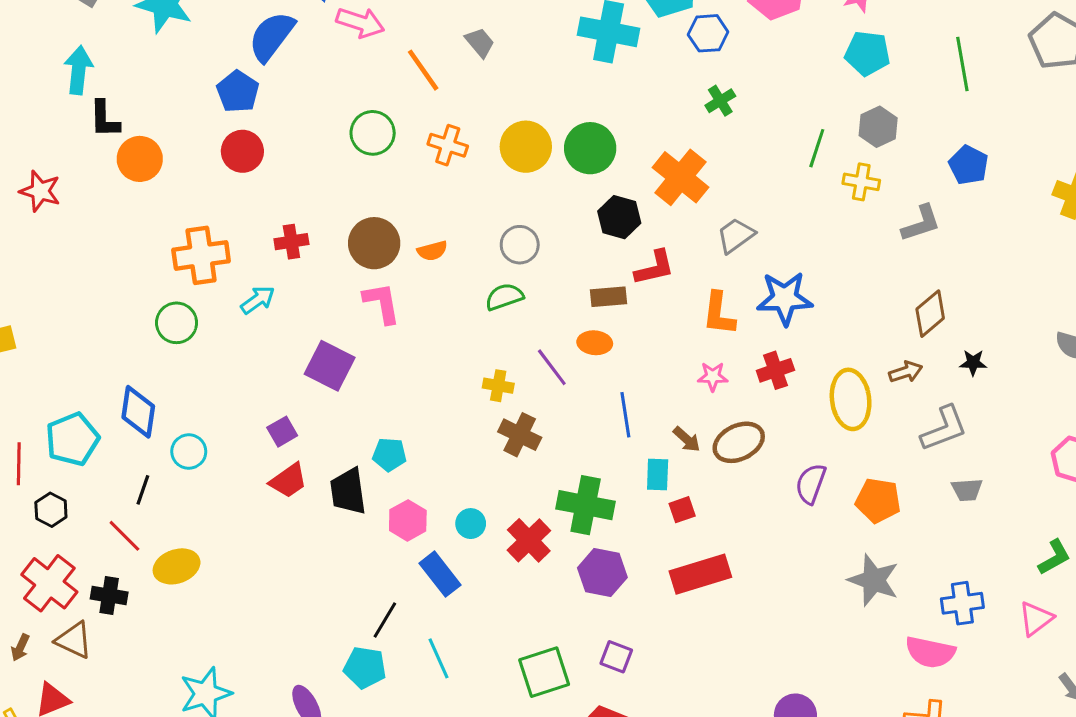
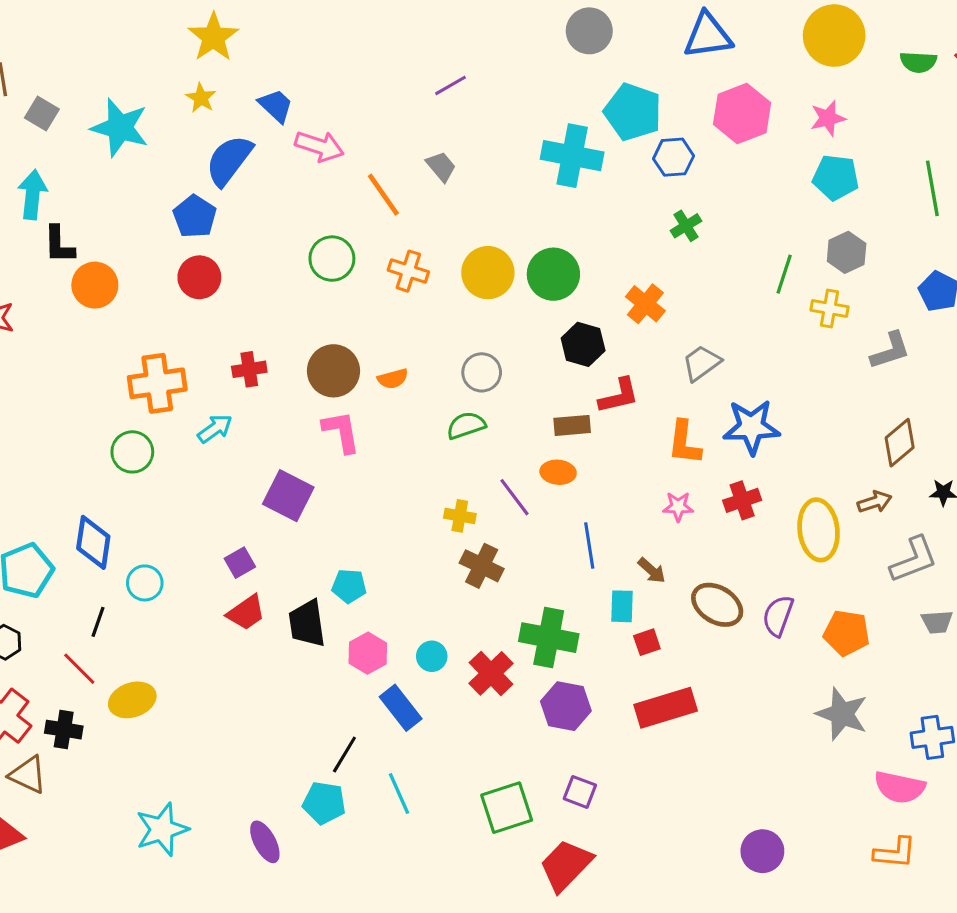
orange cross: (681, 177) -> (645, 304), size x0.7
brown ellipse: (739, 442) -> (717, 605), moved, turned 57

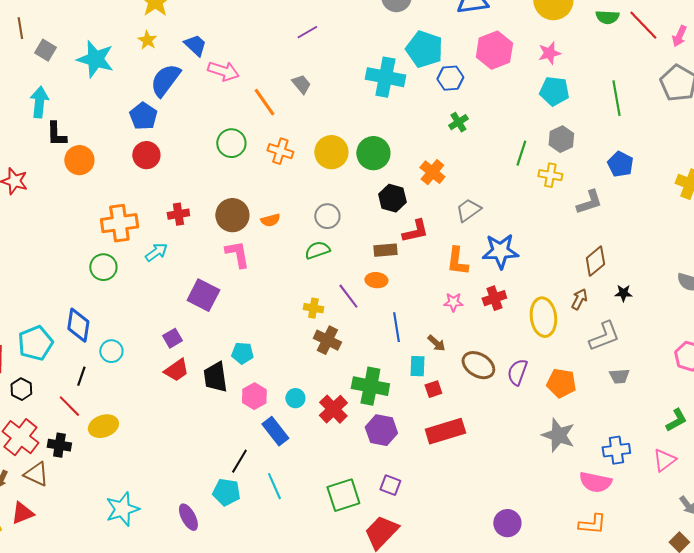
brown arrow: (875, 502) -> (579, 299), turned -45

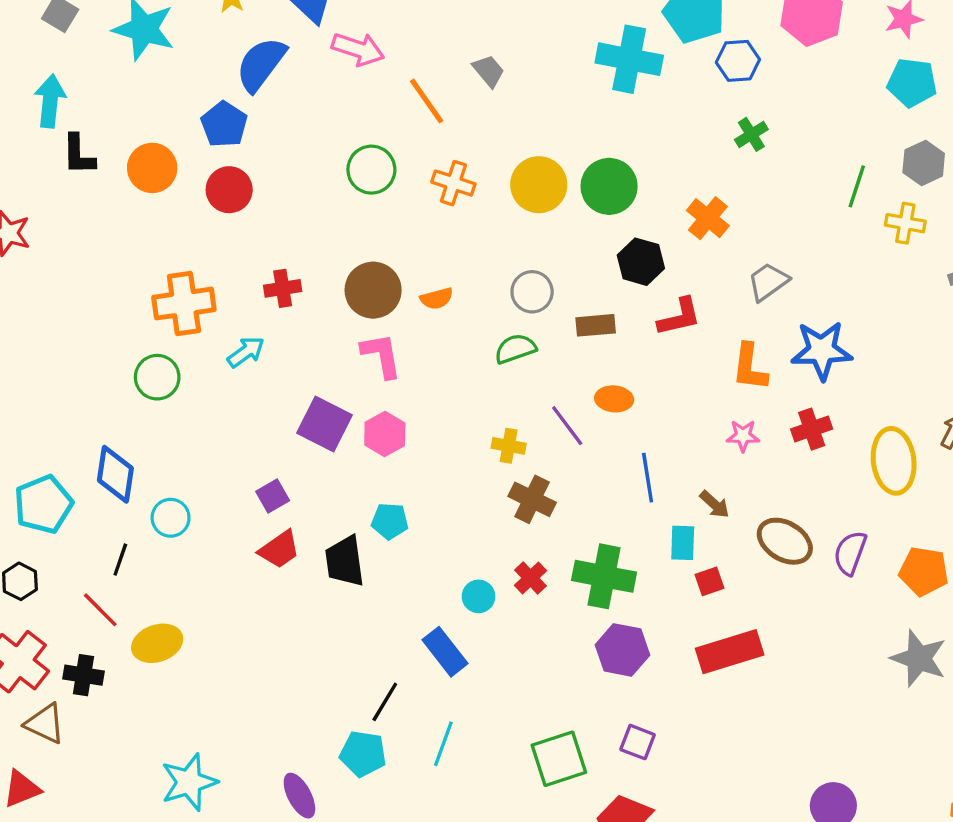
orange circle: (79, 160) -> (152, 168), moved
brown rectangle: (385, 250) -> (596, 325), moved
pink hexagon: (254, 396) -> (385, 434), moved
red cross: (333, 409) -> (530, 578), moved, size x0.7
cyan line: (274, 486) -> (443, 744), turned 44

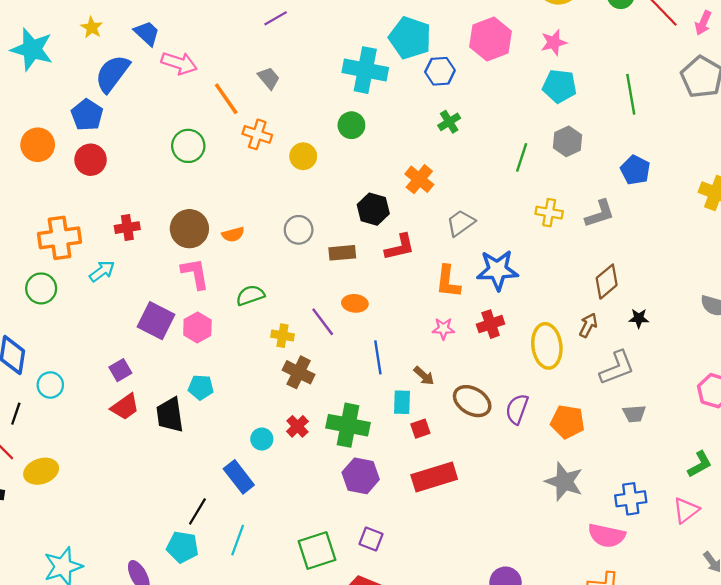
orange cross: (453, 183) -> (257, 134), moved
yellow circle: (539, 185) -> (303, 156), size x0.7
green circle: (609, 186) -> (351, 125), moved, size x0.7
yellow cross: (905, 223) -> (549, 213), moved
green semicircle: (515, 349) -> (250, 295), moved

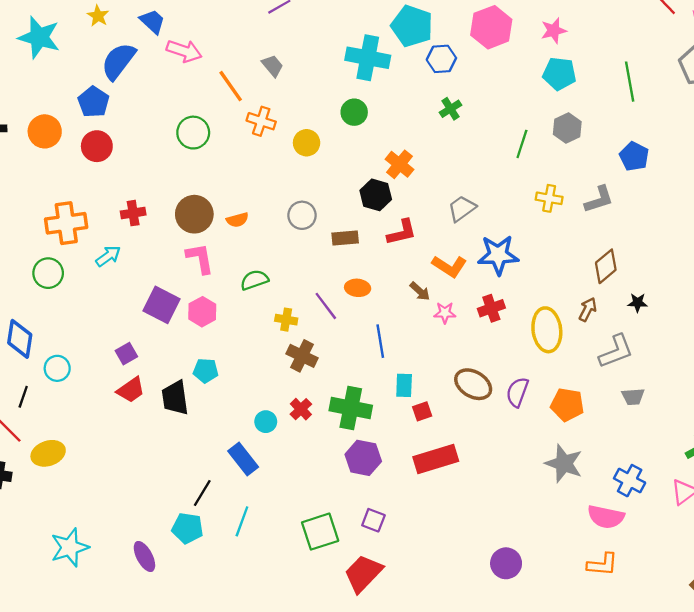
orange cross: (419, 179) -> (399, 164), moved
orange L-shape: (448, 282) -> (449, 266), turned -64
brown arrow: (424, 376) -> (420, 291), moved
blue cross: (631, 499) -> (630, 481), turned 36

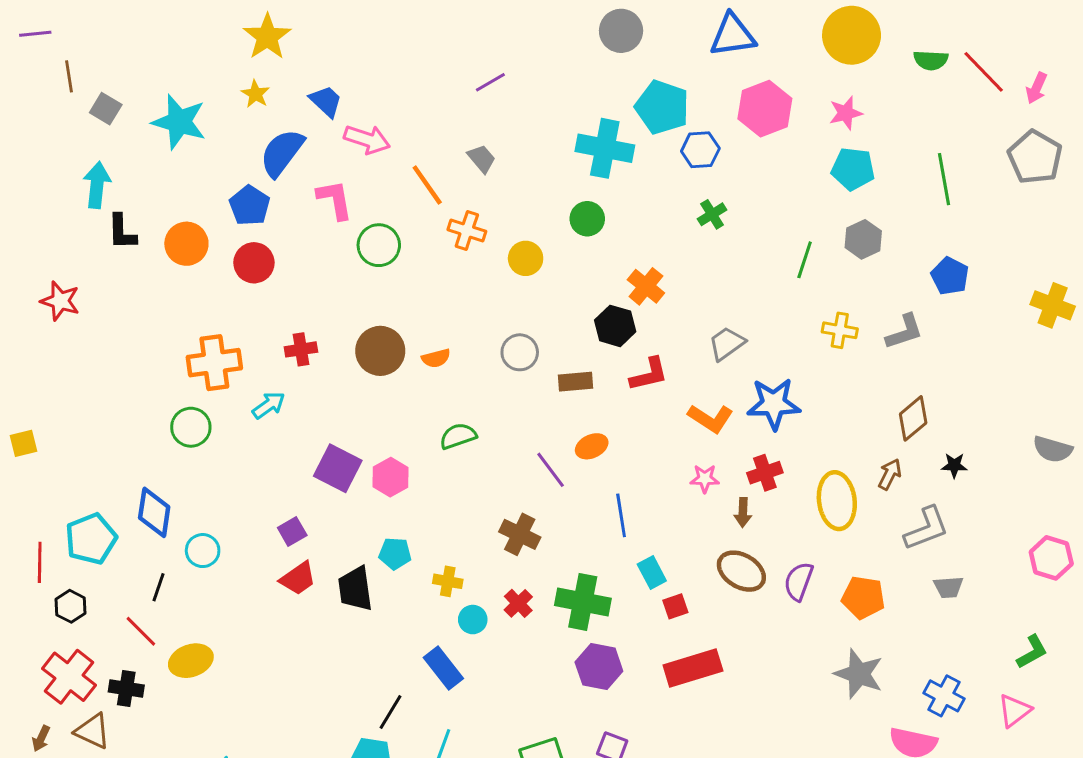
pink L-shape: (200, 258) -> (335, 200), moved
orange ellipse: (358, 288) -> (592, 446), turned -30
brown arrow: (420, 291) -> (743, 512), moved, turned 50
yellow cross: (286, 320) -> (448, 581), moved
cyan rectangle: (404, 385) -> (652, 573), turned -30

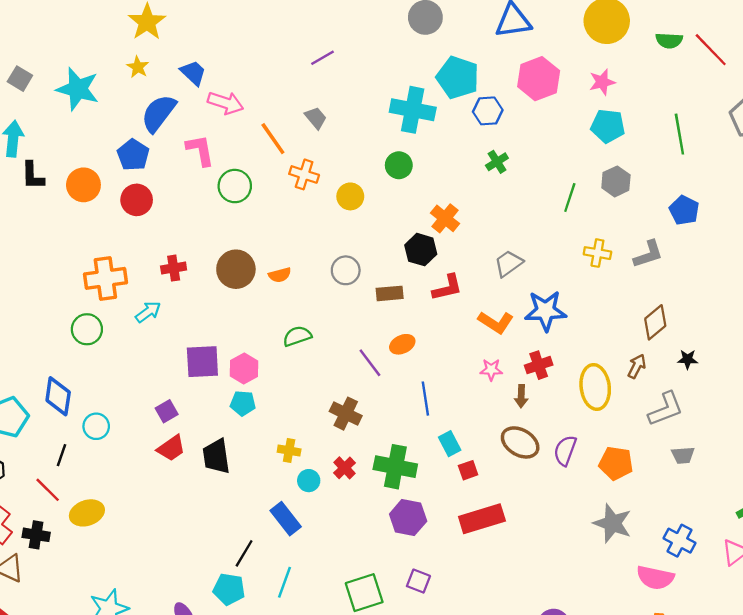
purple square: (338, 468) -> (202, 362), turned -30
cyan pentagon: (395, 553) -> (243, 403), moved

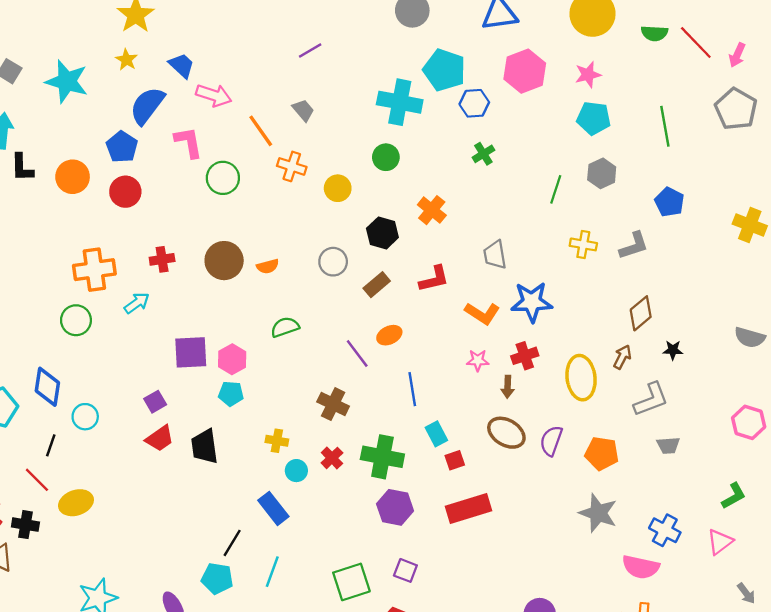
black hexagon: (421, 250) -> (382, 233), moved
gray trapezoid: (509, 263) -> (495, 255), turned -64
brown rectangle: (390, 293) -> (377, 285), turned -35

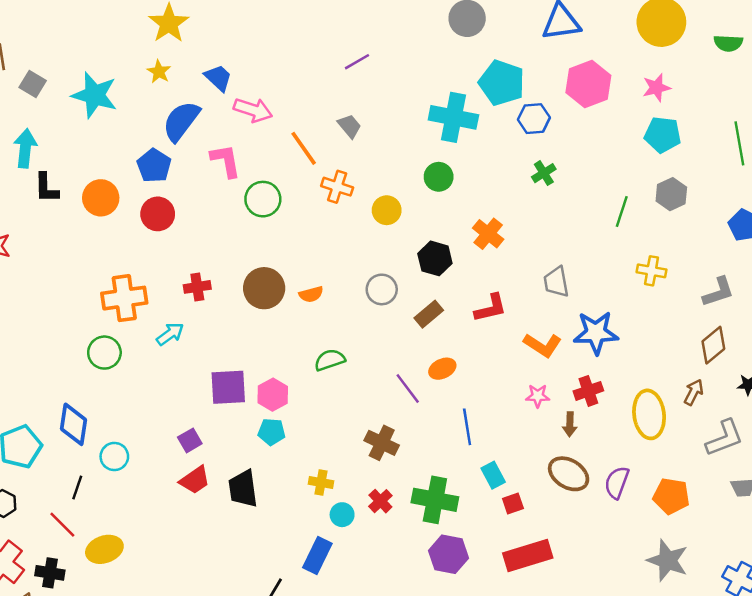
gray L-shape: (634, 246) -> (718, 292), moved
blue rectangle: (273, 508) -> (317, 556), turned 64

